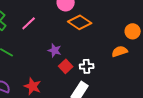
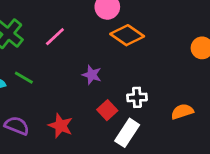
orange semicircle: (120, 51) -> (182, 112), moved
red square: (66, 66) -> (107, 110), moved

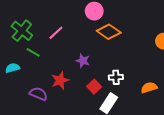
green line: (24, 78) -> (33, 52), moved
purple semicircle: (17, 126) -> (38, 94), moved
red star: (61, 126) -> (60, 80), moved, turned 30

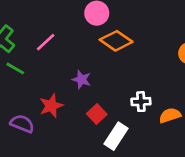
white cross: (116, 77) -> (141, 102), moved

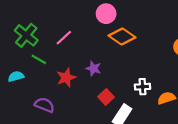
red star: (51, 106) -> (66, 78), moved

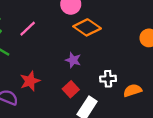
purple star: (94, 68) -> (73, 60), moved
red star: (66, 78) -> (30, 81), moved

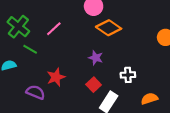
orange semicircle: (133, 90) -> (149, 99), moved

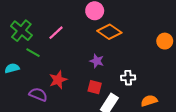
red square: (94, 85) -> (95, 87), turned -32

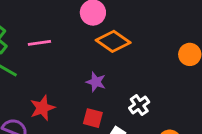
pink line: (56, 33) -> (39, 43), turned 35
white cross: (128, 78) -> (139, 105), turned -32

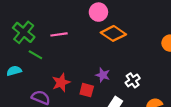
purple star: (96, 82) -> (103, 75), moved
red square: (93, 118) -> (87, 90), moved

